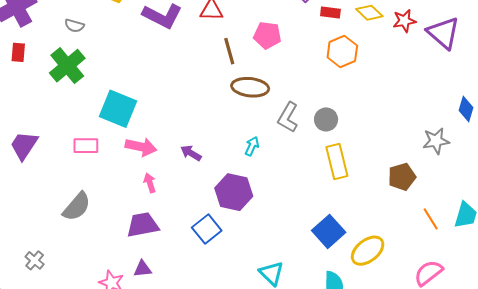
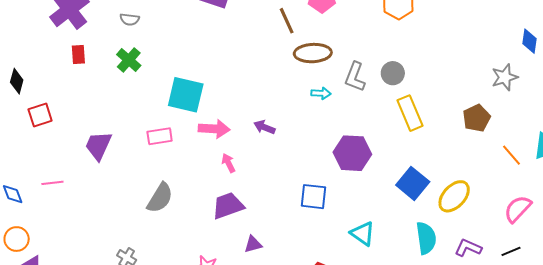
green cross: (67, 66) -> (129, 60), size x0.7
cyan arrow: (252, 146) -> (321, 93), moved, turned 78
purple hexagon: (234, 192) -> (352, 153), moved
blue square: (207, 229) -> (314, 197), moved, turned -36
purple triangle: (142, 269) -> (253, 244), moved

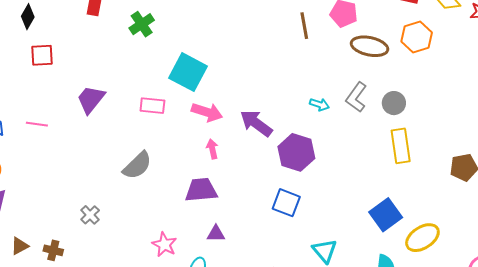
brown ellipse: (313, 53) -> (370, 46), moved
purple arrow: (264, 127) -> (256, 123), size x1.6
purple hexagon: (352, 153) -> (296, 152), moved

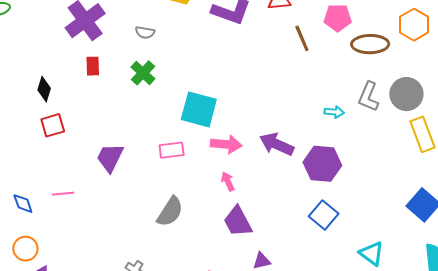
black diamond: (28, 17) -> (44, 89), moved
gray circle: (394, 103) -> (406, 94), size x1.4
pink arrow: (212, 149) -> (228, 181), moved
purple trapezoid: (201, 190) -> (238, 222), turned -100
blue square: (286, 203) -> (324, 215), turned 32

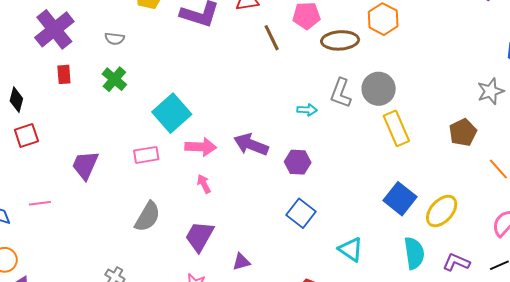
cyan square: (199, 109) -> (172, 113), turned 36
purple hexagon: (322, 164) -> (298, 162), size x0.7
purple trapezoid: (238, 222) -> (199, 236), moved, turned 60

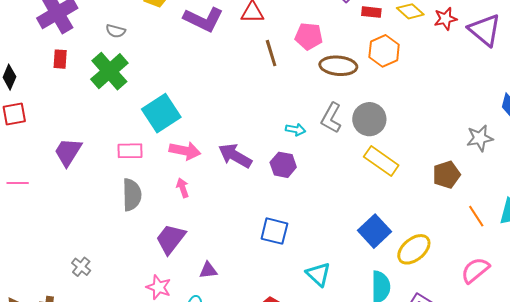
green cross: (114, 79) -> (109, 71), size x1.5
yellow rectangle: (396, 128) -> (381, 161), turned -40
purple hexagon: (298, 162) -> (283, 165), moved
blue square: (301, 213) -> (274, 231), turned -32
gray semicircle: (147, 217) -> (132, 195), moved, turned -40

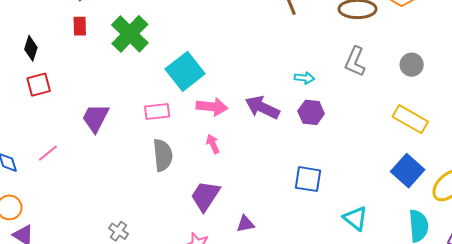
gray circle: (369, 119) -> (412, 65), moved, size x0.7
cyan arrow: (296, 130) -> (304, 78), moved
yellow rectangle: (381, 161) -> (410, 119), moved
pink line: (18, 183) -> (48, 153), turned -35

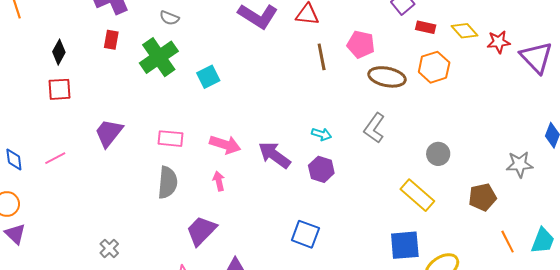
gray circle: (412, 65) -> (438, 154), moved
cyan square: (185, 71) -> (208, 77), moved, size x0.6
blue square: (408, 171) -> (405, 245), turned 32

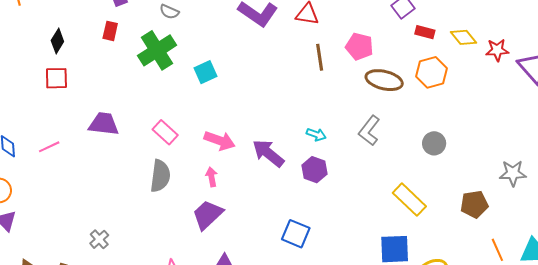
purple trapezoid: (109, 133) -> (104, 124), turned 56
pink rectangle: (170, 139) -> (165, 132), turned 35
gray circle: (438, 154) -> (434, 143), moved
purple trapezoid: (201, 231) -> (207, 215), moved

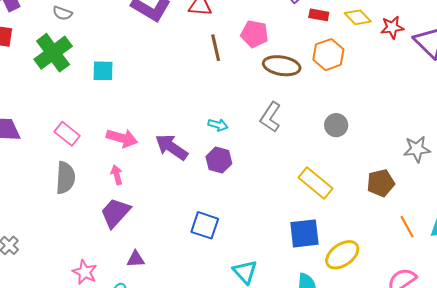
cyan square: (206, 72) -> (103, 71), turned 30

